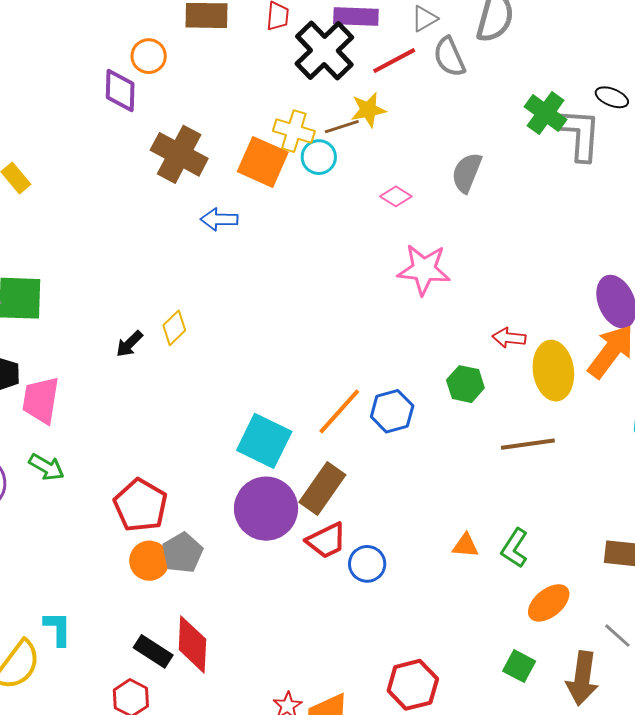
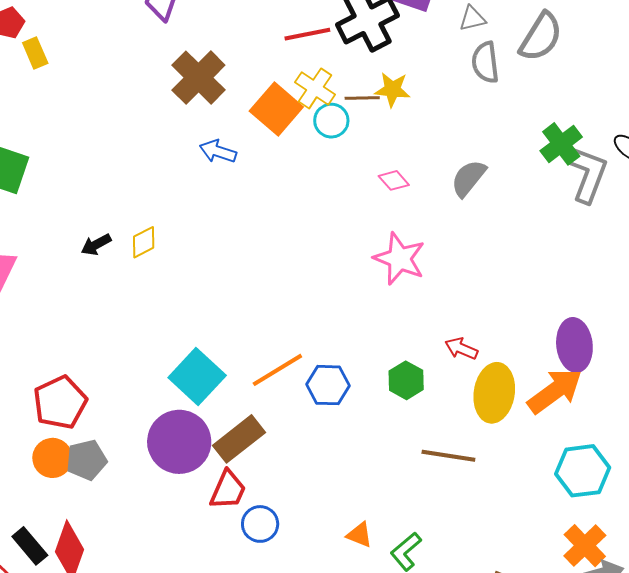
red line: (394, 61) -> (307, 34), moved
red trapezoid: (326, 541) -> (228, 490), turned -57

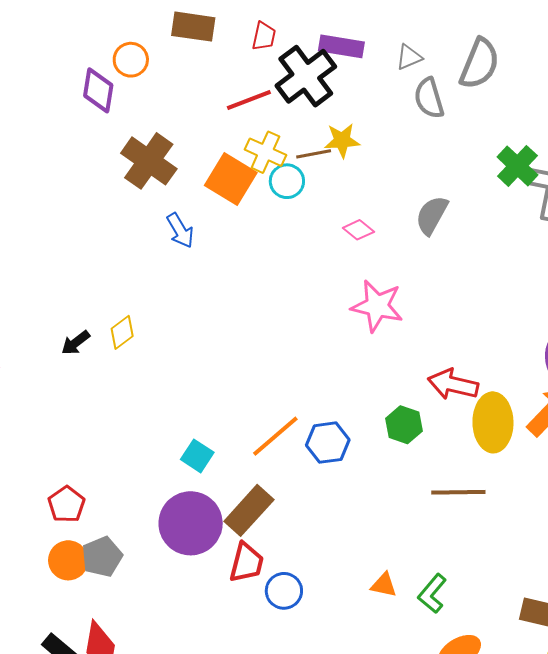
blue arrow: (218, 151) -> (180, 230), turned -129
red arrow: (461, 349) -> (453, 384), size x1.5
cyan square: (197, 376) -> (197, 456), size x0.6
red pentagon: (60, 402) -> (66, 504), size x0.7

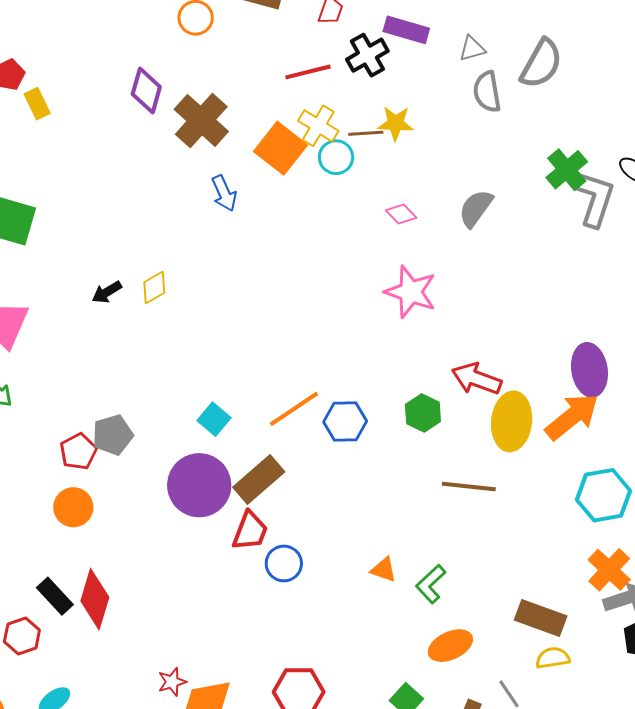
black cross: (306, 76) -> (367, 55), size x0.7
purple diamond: (98, 90) -> (146, 90), moved
gray pentagon: (102, 557) -> (113, 435), moved

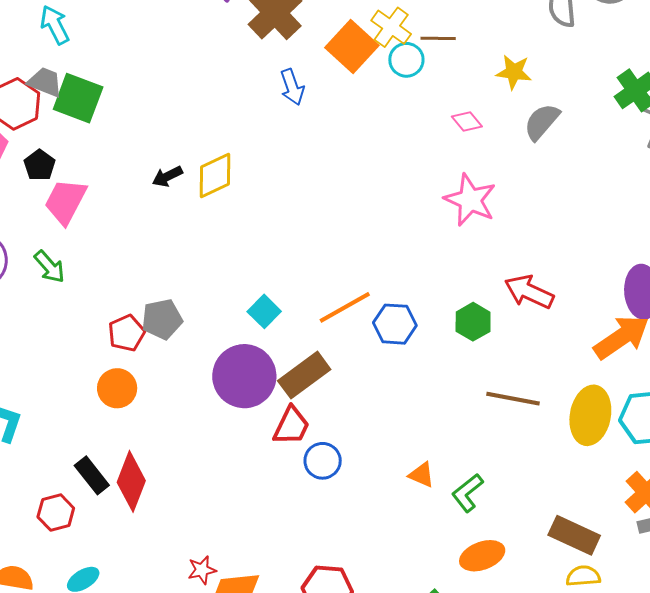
yellow star: (396, 123) -> (514, 72), moved
yellow diamond: (154, 288) -> (215, 176), size x1.4
yellow ellipse: (512, 421) -> (590, 415), moved

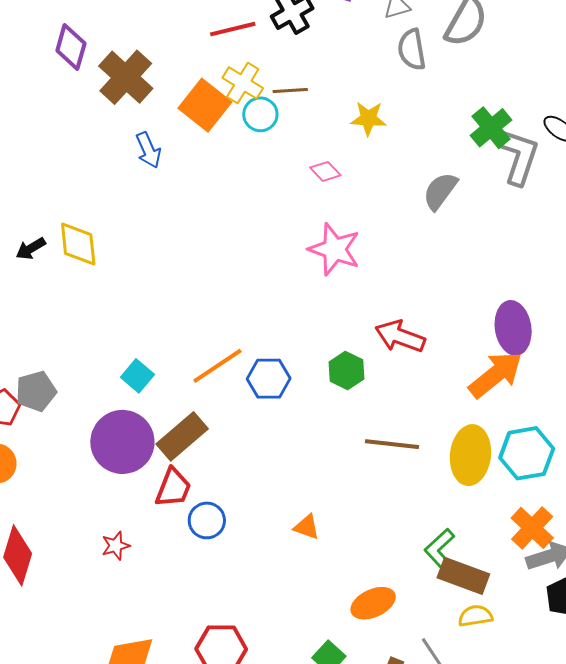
gray semicircle: (542, 122) -> (440, 191), moved
yellow diamond: (215, 176) -> (78, 244), turned -66
green L-shape: (467, 493) -> (439, 548), moved
red star: (202, 570) -> (116, 546), moved

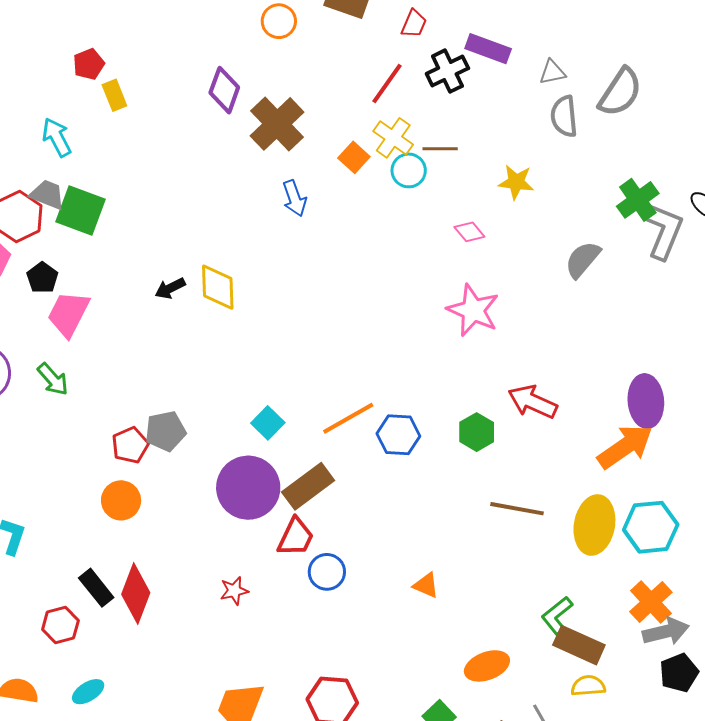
red line: (233, 29) -> (387, 83), turned -45
orange square: (205, 105) -> (354, 157), size x0.6

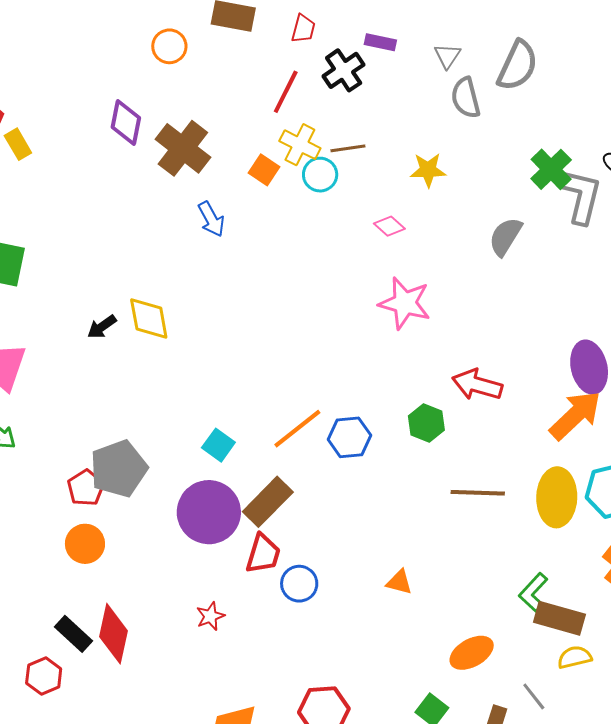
purple rectangle: (488, 49) -> (380, 42), size x0.7
gray triangle: (552, 72) -> (447, 56), turned -36
gray pentagon: (165, 431) -> (119, 469), size x1.4

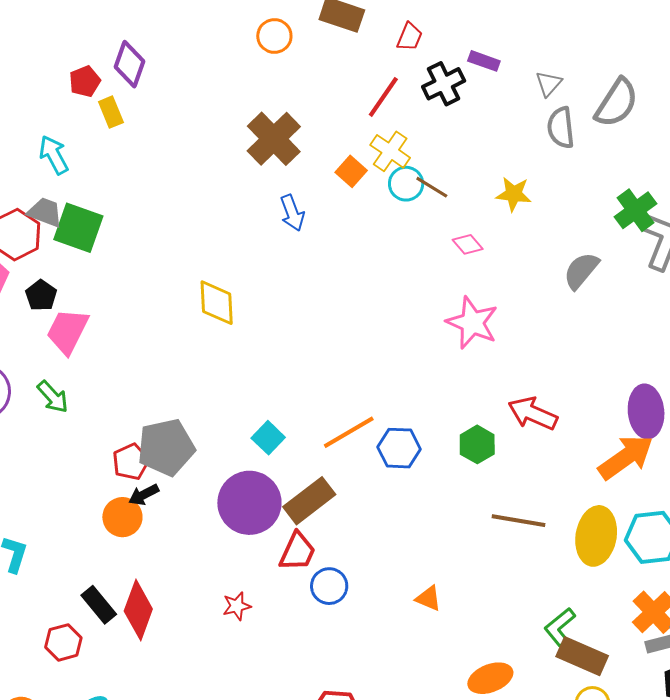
purple diamond: (126, 123) -> (129, 64), moved
brown line: (348, 148) -> (432, 187), moved, turned 32
black arrow: (102, 327) -> (144, 495), moved

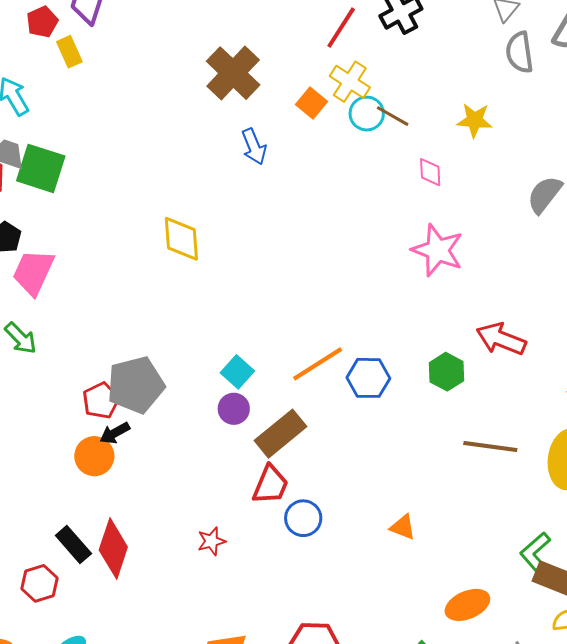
pink diamond: (468, 244) -> (430, 172), turned 40
purple circle: (249, 503) -> (234, 409), moved, size x0.5

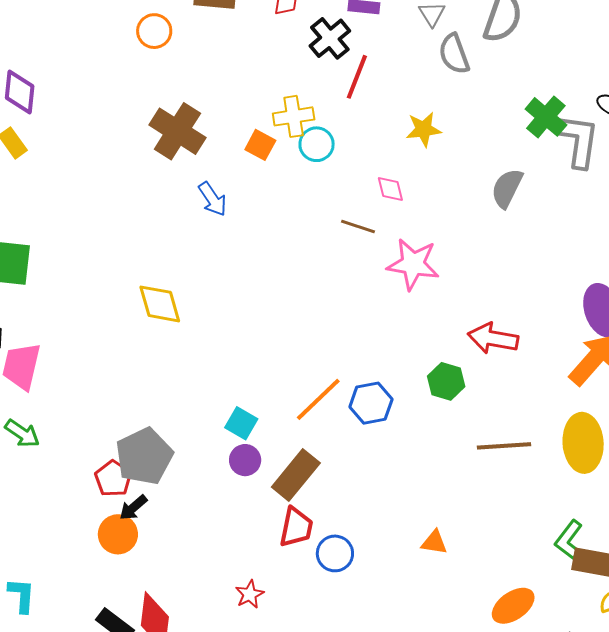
red line: (341, 28) -> (357, 77), moved
yellow cross: (350, 82) -> (294, 116), turned -30
brown line: (393, 116) -> (358, 226), moved

